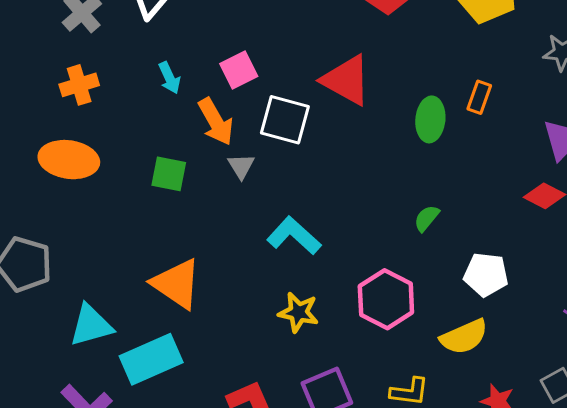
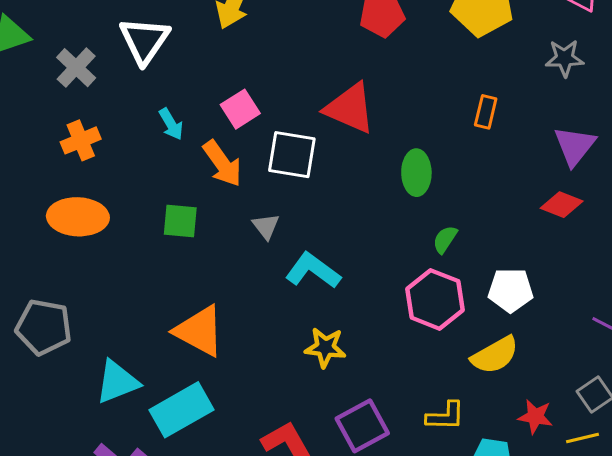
green ellipse: (430, 119) -> (416, 173), moved
gray triangle: (241, 166) -> (266, 226), moved
pink hexagon: (386, 299) -> (435, 299), moved

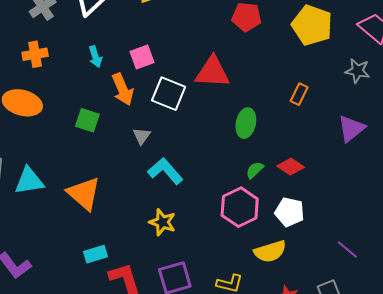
red triangle: (350, 108) -> (212, 72), turned -33
red diamond: (562, 205) -> (291, 167), moved
cyan triangle: (117, 382) -> (29, 181), moved
cyan rectangle: (181, 410) -> (96, 254), moved, size x0.6

